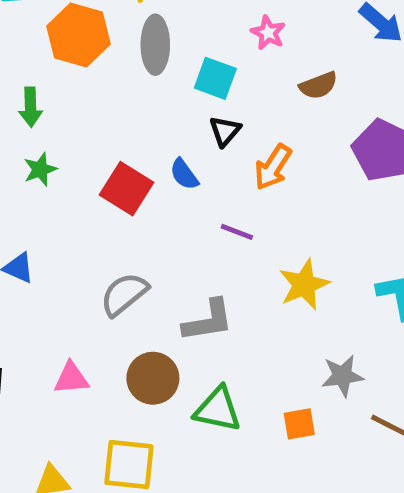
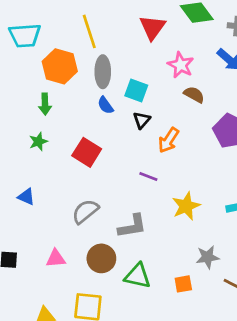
pink star: (268, 33) -> (181, 65), moved, size x1.4
brown semicircle: (318, 85) -> (194, 95), turned -130
green arrow: (31, 107) -> (45, 104), moved
blue semicircle: (184, 174) -> (105, 105), moved

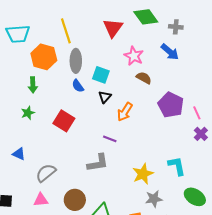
yellow star: (186, 206) -> (143, 174), moved
gray semicircle: (85, 211) -> (46, 173), moved
gray L-shape: (132, 226) -> (98, 163), moved

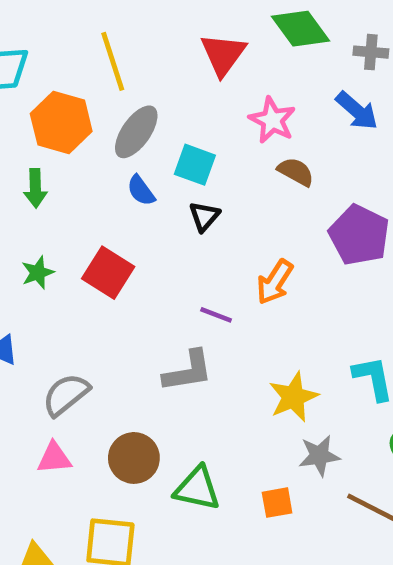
gray ellipse: (76, 61) -> (136, 132), turned 35
orange arrow: (125, 112) -> (275, 282), moved
green star: (28, 113) -> (38, 273), moved

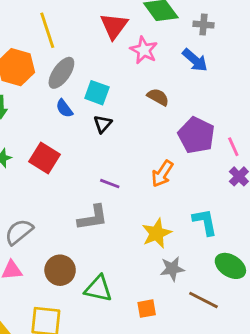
pink star: (272, 120) -> (144, 50), moved
orange arrow: (275, 282) -> (162, 174), moved
orange square: (277, 503) -> (147, 309), moved

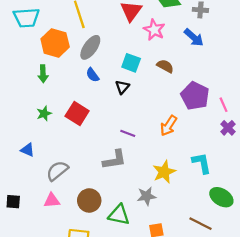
cyan square: (97, 93) -> (131, 63), moved
gray star: (172, 269) -> (146, 196), moved

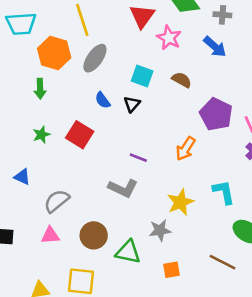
blue semicircle: (93, 75) -> (103, 100), moved
gray L-shape: (115, 160) -> (123, 188), turned 35

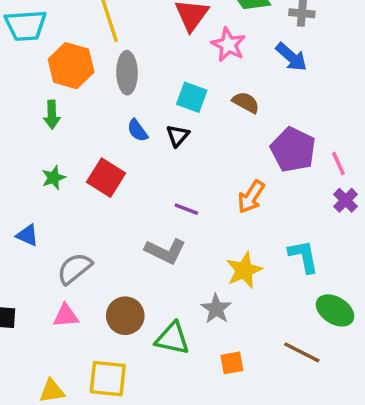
gray ellipse: (95, 58) -> (127, 73), turned -36
gray star: (160, 230) -> (216, 309), turned -30

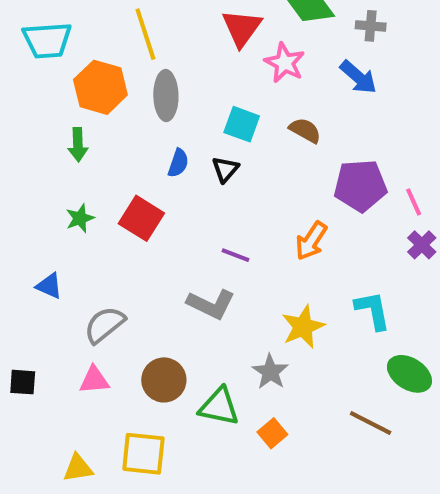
blue semicircle: (137, 130) -> (178, 163), turned -125
purple pentagon: (293, 150) -> (360, 186), turned -30
orange square: (232, 363) -> (272, 433), moved, turned -30

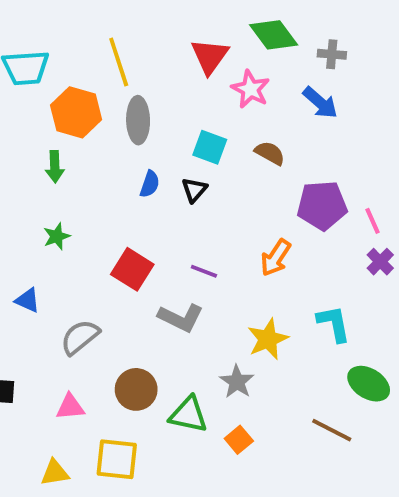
red square: (141, 218) -> (132, 269), moved
pink triangle: (94, 380) -> (70, 407), moved

